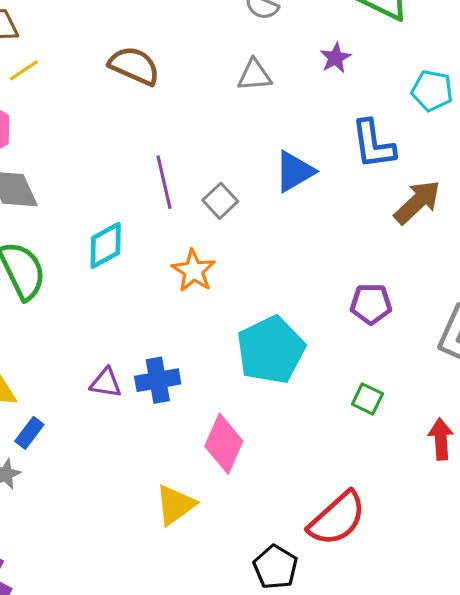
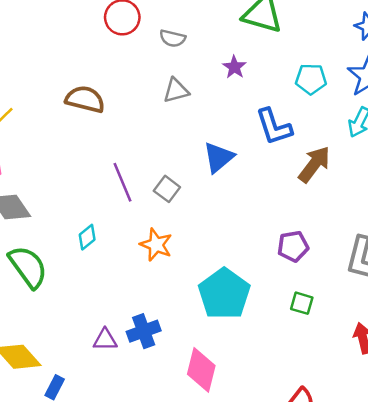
cyan diamond: (106, 245) -> (87, 237), size x0.7
green square: (367, 399) -> (302, 303), moved

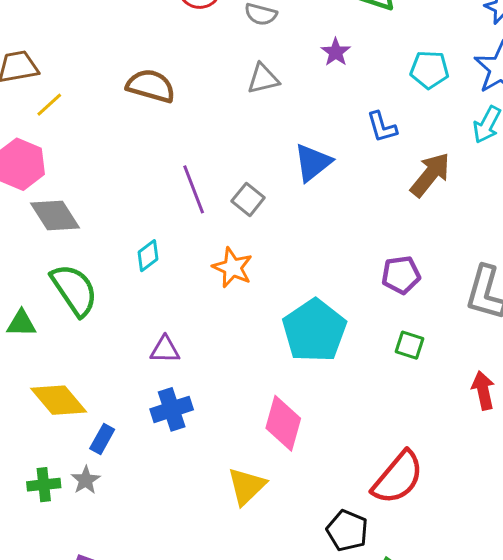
blue L-shape: (274, 127) -> (382, 127), size x0.7
blue cross: (144, 331) -> (172, 409), moved
purple triangle: (105, 340) -> (165, 350), moved

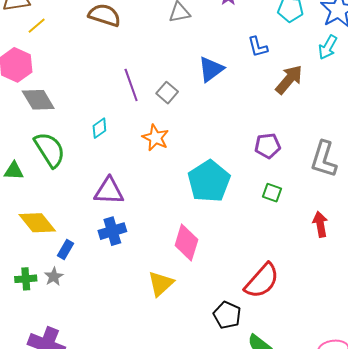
purple triangle: (165, 350) -> (109, 191), size x1.5

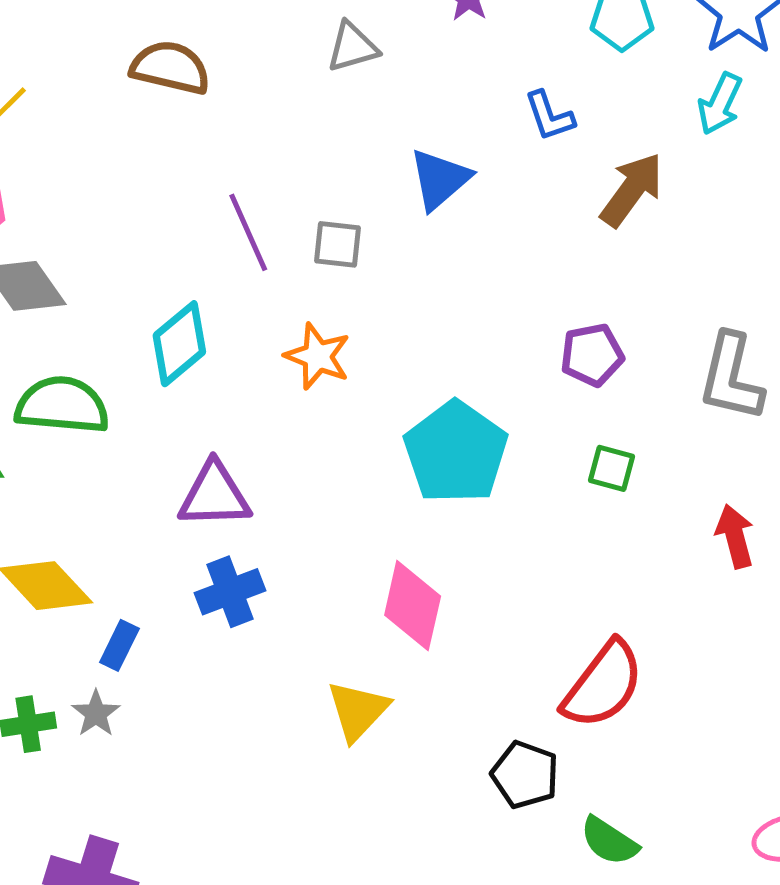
gray square: (167, 93) -> (337, 244), turned -30
cyan diamond: (99, 128) -> (179, 344), size x1.6
green semicircle: (50, 150) -> (62, 405), turned -48

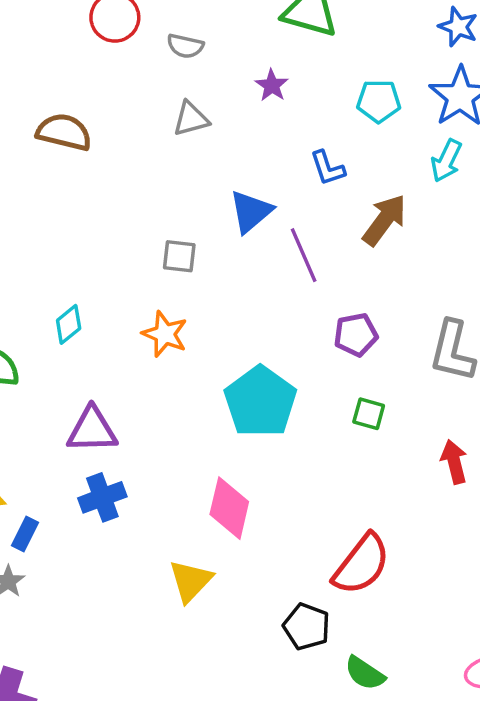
purple line: (248, 232) -> (304, 255), moved
cyan diamond: (179, 344) -> (69, 324), size x0.7

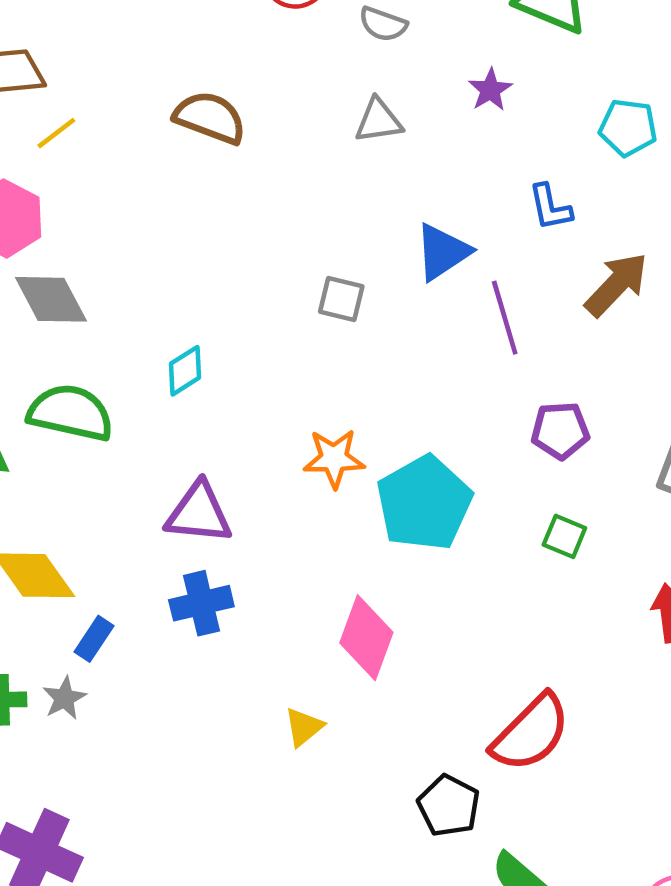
orange star: (165, 334) -> (334, 458), moved, turned -30
yellow triangle: (191, 581) -> (304, 727), size x0.7

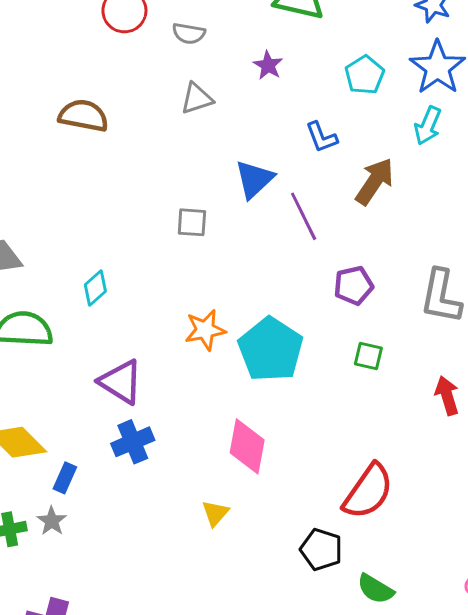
cyan pentagon: (628, 128) -> (365, 75), turned -30
purple triangle: (199, 513) -> (121, 382), turned 36

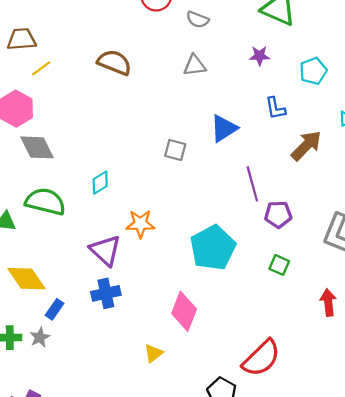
purple star: (268, 65) -> (260, 56), moved, turned 30
purple line: (304, 216) -> (252, 184), moved
orange star: (205, 330) -> (140, 224), moved

